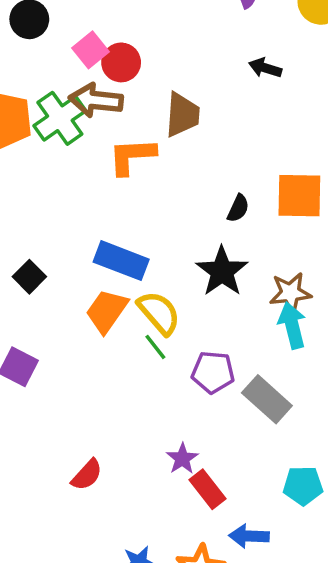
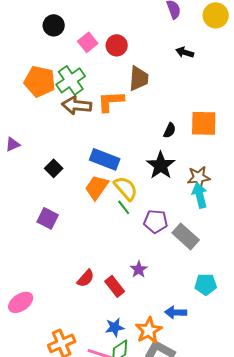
red circle: (121, 62) -> (117, 45), moved
brown arrow: (96, 100) -> (77, 105), moved
red rectangle: (208, 489) -> (115, 286), moved

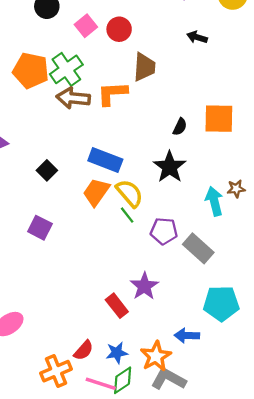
brown star: (199, 177) -> (236, 189), moved, size x0.7
purple star: (139, 269) -> (144, 286), size x1.4
red semicircle: (86, 278) -> (84, 350), moved
cyan pentagon: (206, 284) -> (221, 303), size x1.4

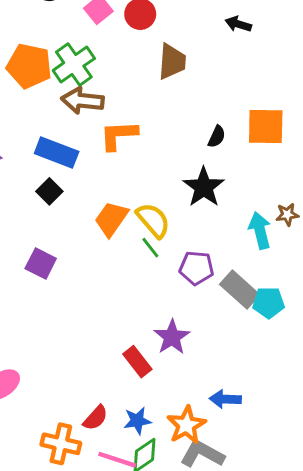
orange L-shape: (112, 93) -> (119, 135), moved
blue rectangle: (105, 160) -> (57, 152), moved
cyan pentagon: (221, 303) -> (269, 302), moved, size x0.7
orange cross: (56, 371) -> (61, 444), turned 36

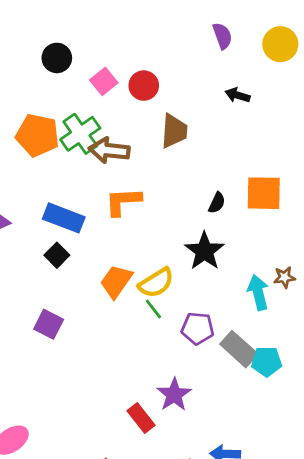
brown arrow: (83, 101) -> (109, 150), moved
yellow semicircle: (153, 220) -> (156, 283), turned 99

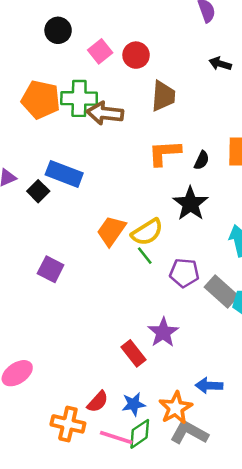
green cross: (80, 134) -> (79, 98), turned 36
orange L-shape: (123, 201) -> (164, 153), moved
black square: (57, 255) -> (38, 191), moved

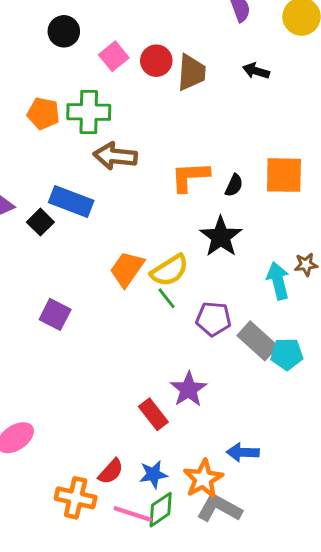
brown trapezoid: (163, 96) -> (191, 72), moved
orange pentagon: (41, 100) -> (43, 113), size x0.7
brown arrow: (105, 113) -> (115, 156), moved

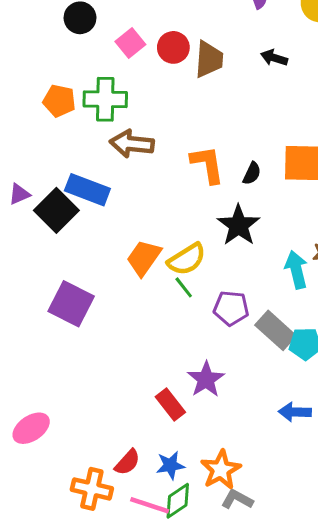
orange L-shape: (190, 177) -> (207, 164), turned 84
black square: (40, 222) -> (56, 210), size x1.6
purple square: (55, 314) -> (71, 304), size x1.4
blue arrow: (243, 452) -> (295, 412), moved
gray L-shape: (219, 508) -> (237, 499), size x0.7

